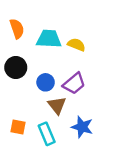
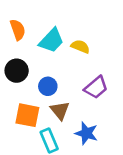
cyan trapezoid: (49, 39) -> (51, 41), turned 130
purple trapezoid: (74, 83) -> (96, 87), moved
orange square: (18, 127) -> (27, 115), moved, size x1.5

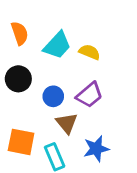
purple trapezoid: (96, 87) -> (90, 95), moved
orange square: (27, 115) -> (21, 142), moved
blue star: (86, 133) -> (96, 149), turned -30

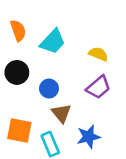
yellow semicircle: (90, 52) -> (98, 54), moved
purple trapezoid: (90, 95) -> (98, 87), moved

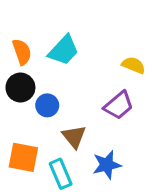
orange semicircle: (18, 30) -> (22, 52), moved
yellow semicircle: (98, 54) -> (133, 65), moved
blue circle: (49, 89) -> (47, 105), moved

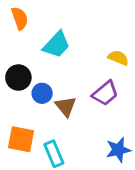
orange semicircle: (22, 52) -> (20, 18), moved
brown triangle: (74, 137) -> (66, 106), moved
blue star: (107, 165) -> (118, 150), moved

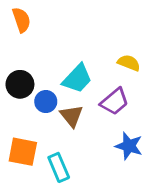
cyan trapezoid: (57, 45) -> (77, 79), moved
blue star: (118, 150) -> (129, 146), moved, turned 30

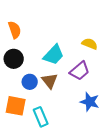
orange semicircle: (21, 20) -> (15, 30), moved
blue circle: (46, 102) -> (30, 82), moved

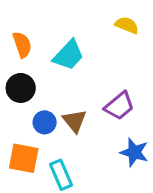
yellow semicircle: (90, 44) -> (127, 25), moved
cyan trapezoid: (54, 55) -> (69, 55), moved

